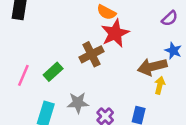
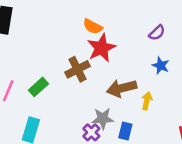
brown arrow: (152, 67) -> (122, 88), moved
gray star: (78, 103) -> (103, 118), moved

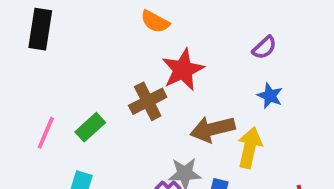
orange semicircle: (93, 26) -> (155, 22), moved
yellow arrow: (147, 101) -> (250, 148), size x1.5

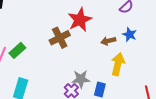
green rectangle: (90, 127) -> (17, 50), moved
brown arrow: (213, 129) -> (108, 41), moved, size x0.6

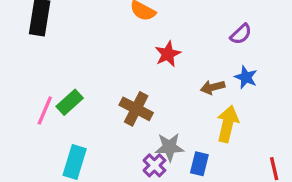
red star: (80, 20) -> (168, 54), size x0.7
brown cross: (60, 38) -> (136, 109), moved, turned -36

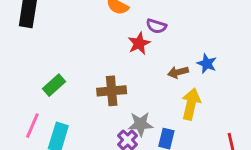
purple semicircle: (241, 34) -> (156, 26), moved, turned 60
brown cross: (136, 109) -> (112, 91), turned -32
pink line: (45, 111) -> (32, 126), moved

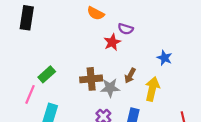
brown arrow: (178, 72) -> (130, 76), moved, turned -48
gray star: (141, 124) -> (110, 88), moved
pink line: (32, 126) -> (30, 94), moved

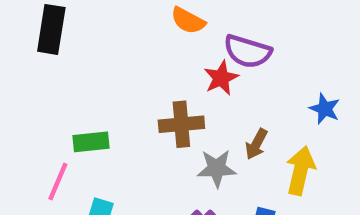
purple semicircle: (126, 29) -> (248, 51), size x1.5
green rectangle: (47, 74) -> (91, 142), turned 36
brown cross: (91, 79) -> (181, 124), moved

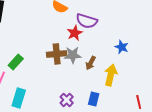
green rectangle: (91, 142) -> (16, 62), turned -42
gray star: (217, 168) -> (73, 55), moved

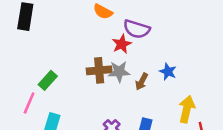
blue star: (122, 47) -> (168, 72), moved
yellow arrow: (111, 75) -> (187, 109), moved

